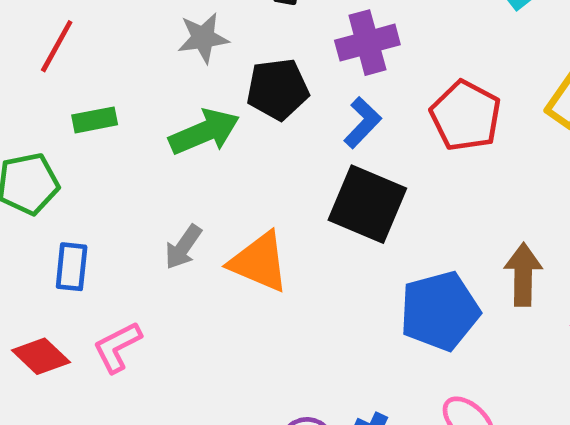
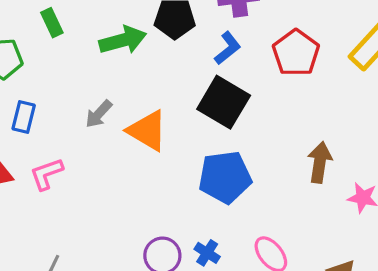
green rectangle: (95, 120) -> (52, 23), turned 68
blue pentagon: (440, 311) -> (225, 177), moved

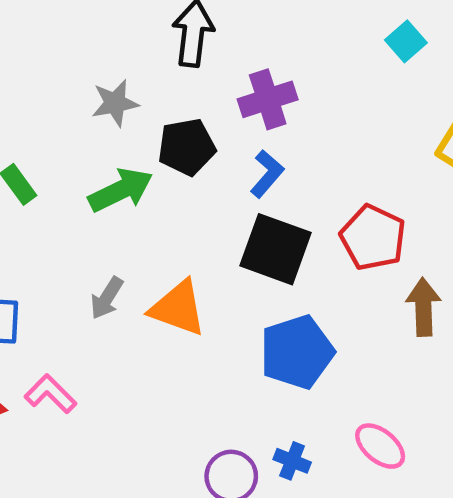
red pentagon: (296, 53) -> (373, 238), moved
pink L-shape: (47, 174) -> (51, 394), turned 75

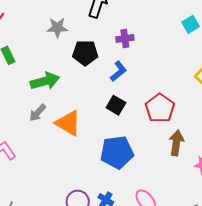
purple cross: (268, 99) -> (125, 39), size x0.7
green arrow: (121, 190) -> (45, 81), moved
black square: (276, 249) -> (116, 105), size x0.6

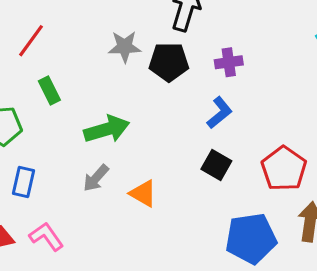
black pentagon: (85, 53) -> (169, 62), moved
orange triangle: (68, 123) -> (143, 193), size x0.7
blue pentagon: (117, 152) -> (251, 238), moved

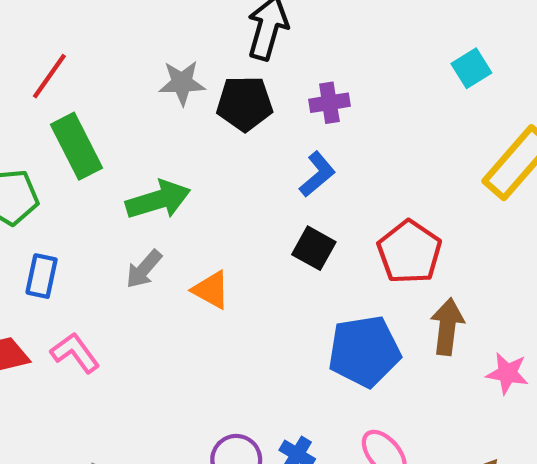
green rectangle: (49, 90) -> (76, 146), size x1.6

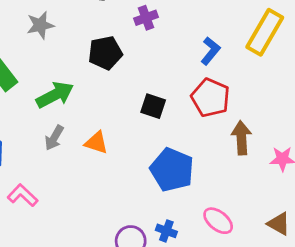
gray star: (182, 83) -> (40, 25), moved
black pentagon: (245, 103) -> (105, 53), moved
blue L-shape: (317, 174) -> (210, 51), moved
blue pentagon: (364, 351) -> (172, 170), moved, turned -30

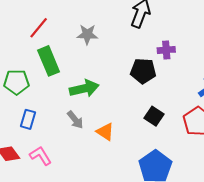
black pentagon: (105, 53) -> (143, 71), moved
gray arrow: (54, 138) -> (75, 120), turned -84

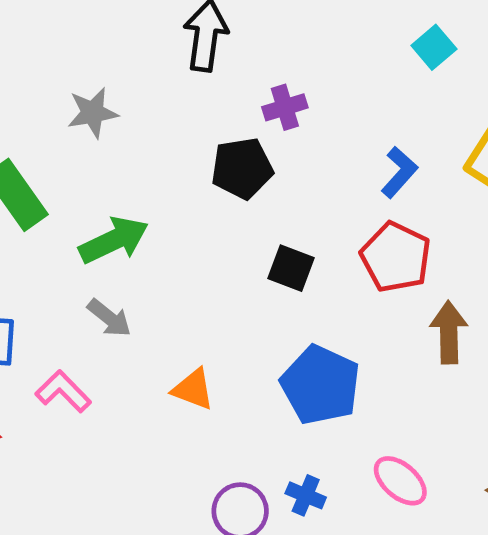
orange triangle: (105, 132) -> (193, 389), moved
pink L-shape: (41, 156) -> (63, 391), moved

